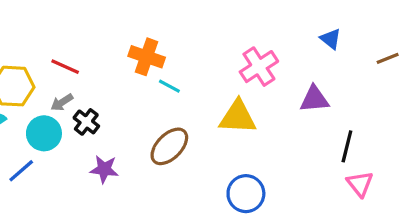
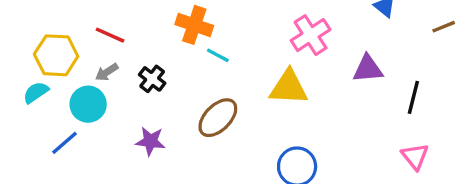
black cross: (86, 122) -> (152, 79), moved
black line: (347, 146) -> (413, 97), moved

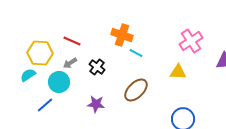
yellow triangle: (289, 87) -> (178, 72), size x0.7

